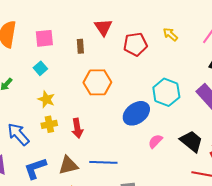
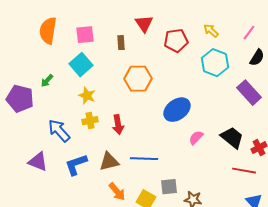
cyan square: (40, 68) -> (81, 65), size x1.6
cyan hexagon: (166, 92) -> (215, 63), moved

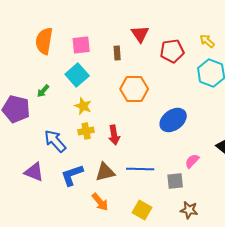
pink semicircle: (196, 138) -> (192, 161), moved
gray square: (169, 187) -> (175, 181), moved
orange arrow: (117, 192) -> (100, 202), moved

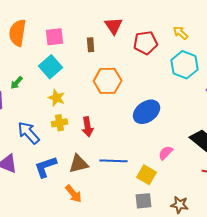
gray square: (175, 181) -> (144, 201), moved
yellow square: (142, 210) -> (147, 175), moved
brown star: (189, 210) -> (180, 205), moved

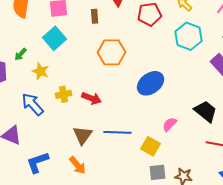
yellow star: (57, 98) -> (41, 71), moved
red arrow: (88, 127) -> (92, 98), turned -60
brown triangle: (79, 164) -> (83, 135), turned -40
blue L-shape: (46, 167) -> (38, 162), moved
gray square: (144, 201) -> (158, 172), moved

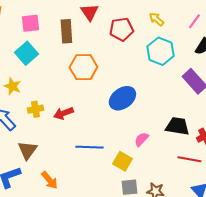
brown rectangle: (95, 16) -> (66, 31), size x1.6
red arrow: (92, 98) -> (63, 113), turned 138
black trapezoid: (206, 111) -> (177, 126), turned -30
brown triangle: (83, 135) -> (27, 150), moved

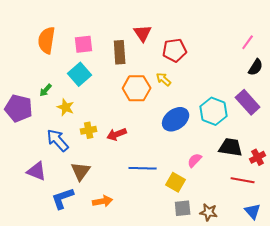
yellow arrow: (156, 19) -> (164, 79), moved
cyan hexagon: (160, 51) -> (214, 111), moved
orange arrow: (49, 180) -> (103, 201), turned -60

